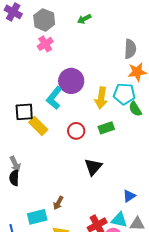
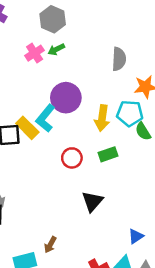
green arrow: (84, 19) -> (56, 49), moved
gray hexagon: (44, 20) -> (53, 19), moved
gray semicircle: (130, 49) -> (119, 59), moved
yellow rectangle: (38, 126) -> (27, 128), moved

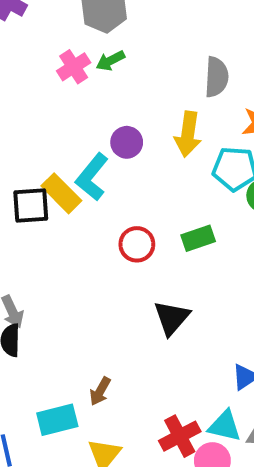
purple circle: (66, 98) -> (127, 142), size x0.6
yellow arrow: (102, 118) -> (188, 134), moved

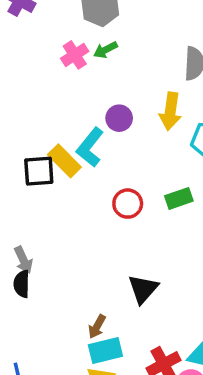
black triangle: (172, 318) -> (143, 289), moved
cyan rectangle: (57, 420) -> (105, 351), moved

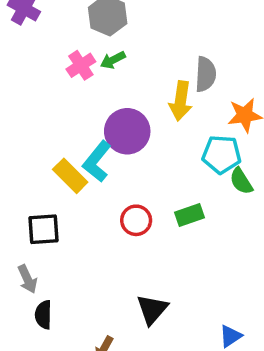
yellow arrow: (170, 111) -> (181, 101), moved
purple circle: (119, 118) -> (127, 131), size x1.6
black square: (39, 171) -> (43, 229), moved
black semicircle: (22, 284) -> (43, 315), moved

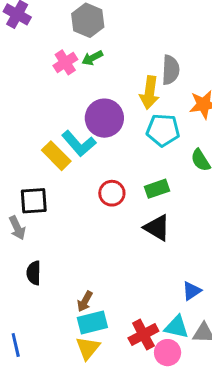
cyan pentagon: (222, 154) -> (163, 130), moved
cyan L-shape: (97, 162) -> (79, 144), turned -80
gray arrow: (27, 279) -> (17, 228), moved
black triangle: (152, 309) -> (157, 228), moved, turned -40

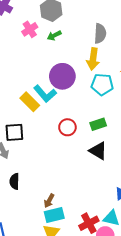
pink cross: (65, 62) -> (30, 29), moved
gray semicircle: (171, 70) -> (100, 33), moved

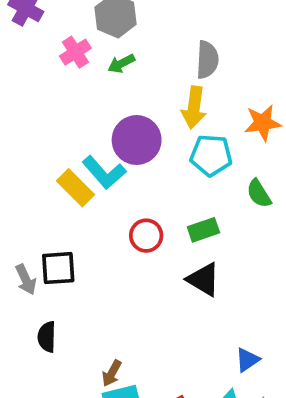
black square: (14, 132) -> (58, 268), moved

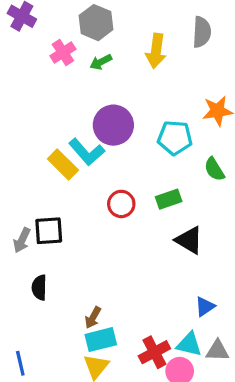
gray semicircle: (207, 60) -> (202, 32), moved
yellow arrow: (194, 108) -> (156, 51), moved
gray arrow: (26, 280) -> (22, 240), turned 50
black triangle: (203, 280) -> (189, 240), moved

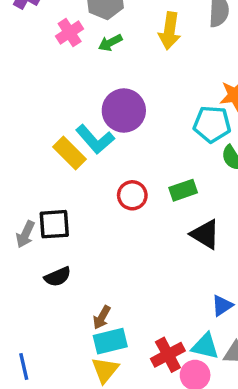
cyan pentagon: (175, 138) -> (212, 124), moved
black semicircle: (39, 288) -> (58, 277), moved, turned -115

